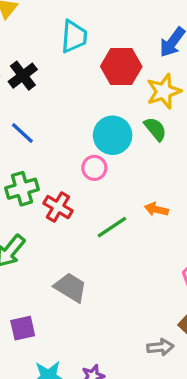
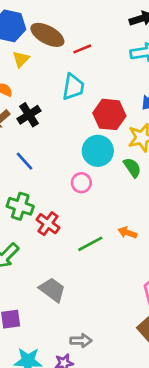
cyan circle: (113, 135) -> (98, 151), moved
pink circle: (94, 168) -> (81, 183), moved
green cross: (22, 189) -> (20, 206), turned 30
gray arrow: (160, 347) -> (81, 341), moved

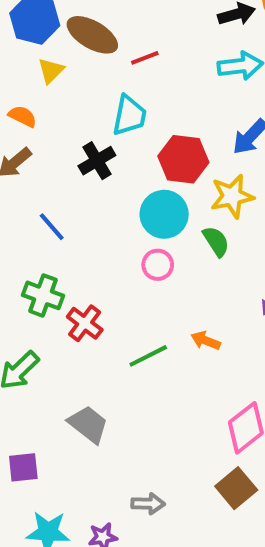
black cross: (29, 115) -> (97, 161), moved
pink circle: (81, 183) -> (158, 265), moved
gray arrow: (81, 341) -> (148, 504), moved

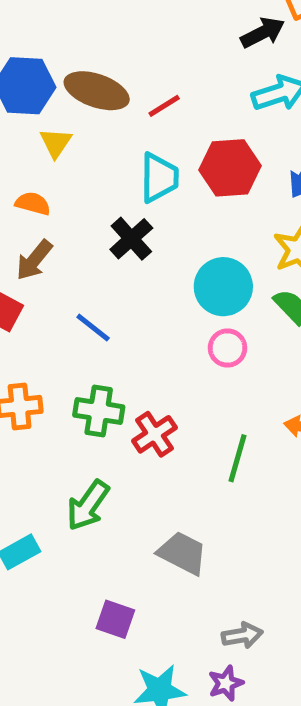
red hexagon: (183, 159) -> (230, 168), moved
red cross: (85, 323) -> (155, 434), turned 30
green line: (148, 356) -> (237, 458), turned -36
purple square: (23, 467) -> (115, 619), turned 36
gray arrow: (148, 504) -> (242, 635), moved

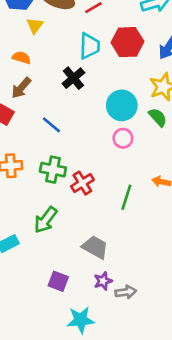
purple star: (226, 683) -> (103, 281), moved

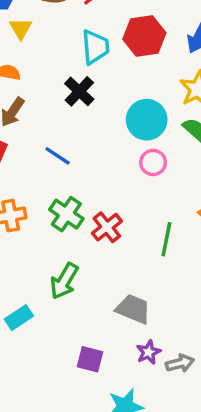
green cross: (53, 170) -> (66, 214), turned 30

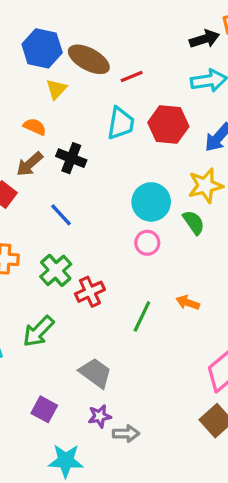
black cross: (79, 91) -> (71, 158), moved, turned -36

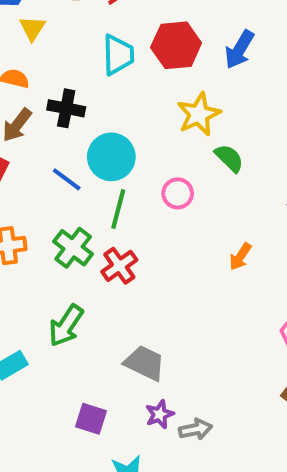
yellow star: (205, 186) -> (199, 114), moved
cyan circle: (151, 202) -> (111, 157), moved
orange arrow: (188, 303) -> (240, 257), turned -65
green line: (142, 316) -> (118, 209), moved

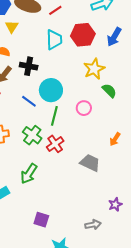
gray trapezoid: (145, 363) -> (90, 163), moved
purple star: (160, 414) -> (115, 204), moved

